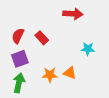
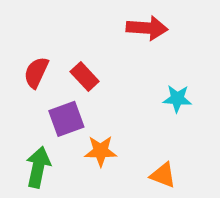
purple square: (20, 59) -> (66, 119), moved
orange triangle: (70, 73) -> (163, 175), moved

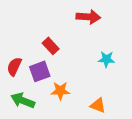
red semicircle: (36, 72) -> (14, 67), moved
green arrow: (38, 167) -> (23, 100), turned -80

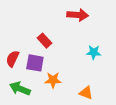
purple square: (40, 71) -> (35, 63), turned 30

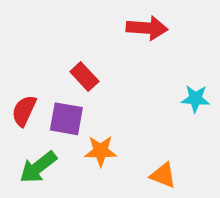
cyan star: (94, 52) -> (195, 99), moved
green arrow: (20, 89) -> (38, 167), turned -60

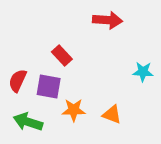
green arrow: (38, 167) -> (28, 122), turned 56
orange triangle: (163, 175) -> (112, 114), moved

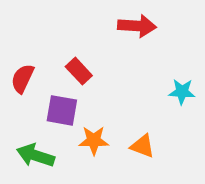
red semicircle: (18, 81) -> (22, 79), moved

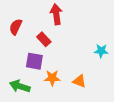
red arrow: (137, 26) -> (56, 14), moved, turned -102
red semicircle: (22, 79) -> (16, 27), moved

